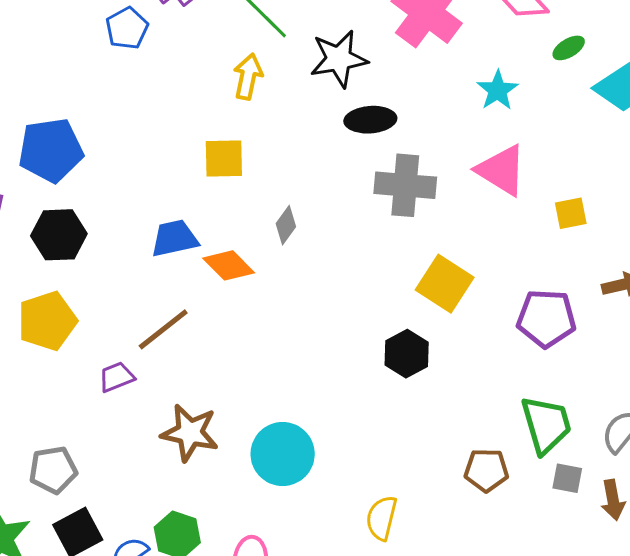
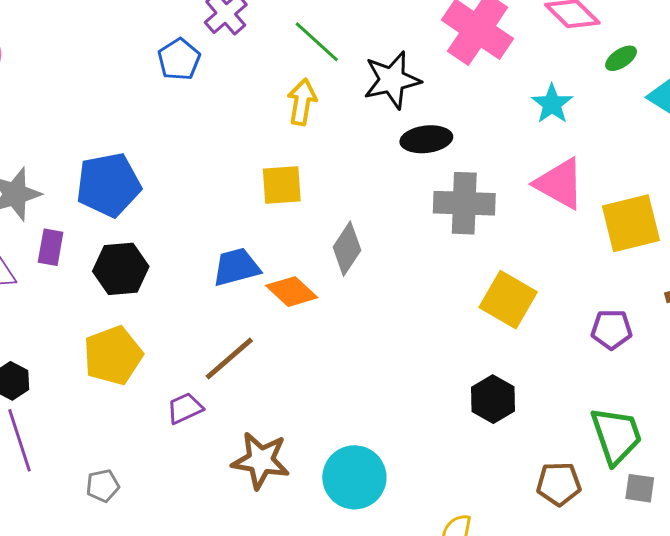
yellow square: (571, 213) -> (631, 223), size x1.8
gray diamond: (286, 225) -> (347, 249), size x1.4
purple pentagon: (546, 318) -> (612, 329), size x0.7
black hexagon: (407, 354) -> (493, 399), moved
gray pentagon: (53, 470) -> (103, 486), moved, size x0.7

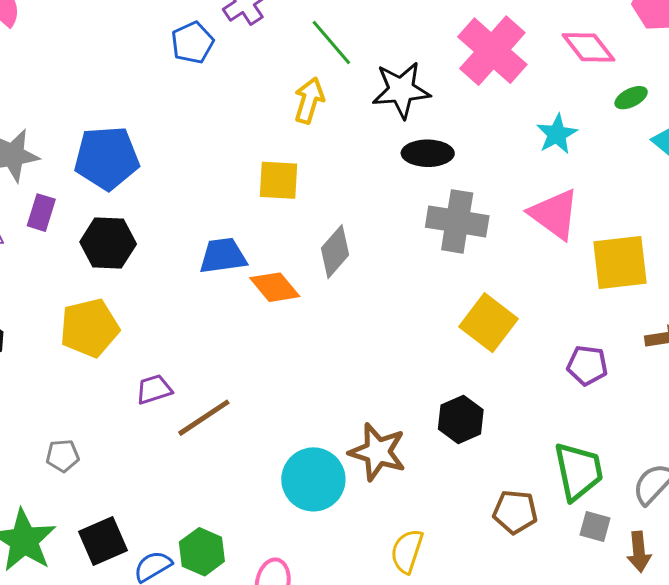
brown line: (229, 359) -> (204, 418), moved
brown star: (261, 460) -> (378, 452), moved

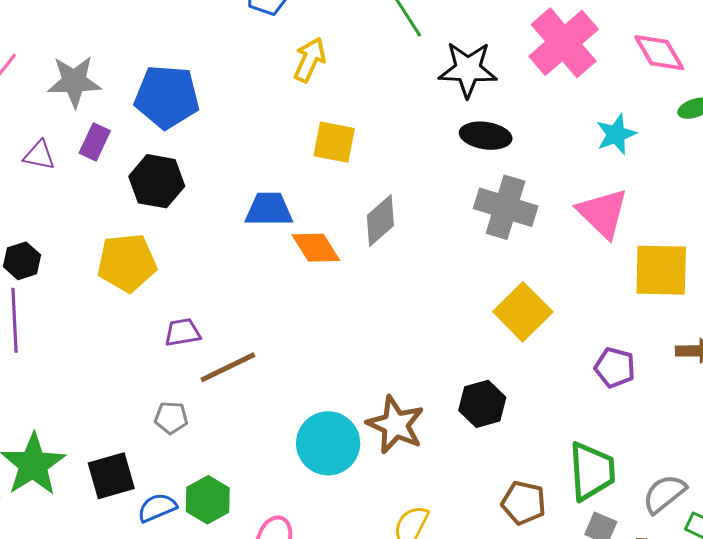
yellow arrow: (309, 100) -> (310, 60), moved
gray pentagon: (63, 456) -> (171, 418), moved

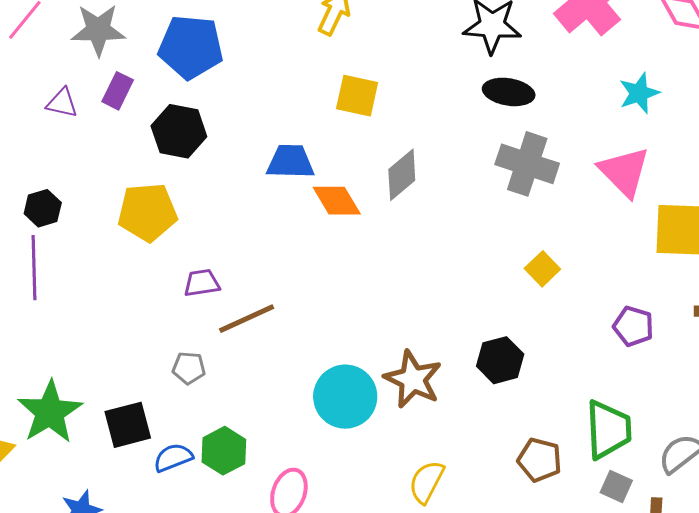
yellow square: (523, 312) -> (542, 269), size x0.6

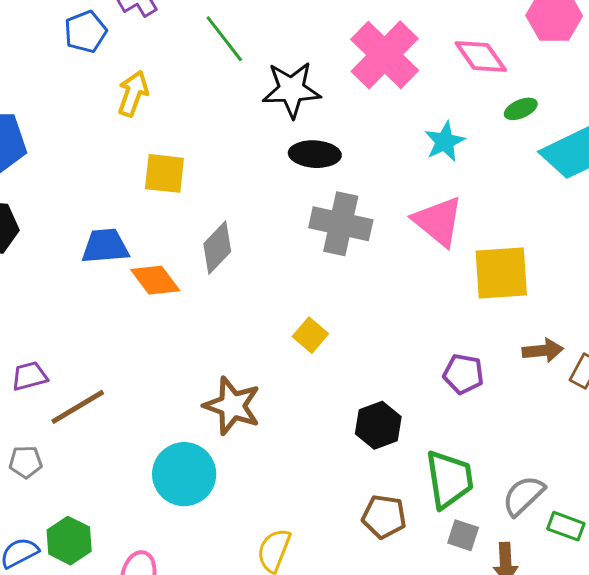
yellow square: (542, 269) -> (310, 335), moved
black hexagon: (500, 360) -> (378, 425), moved
brown star: (413, 379) -> (232, 406), moved

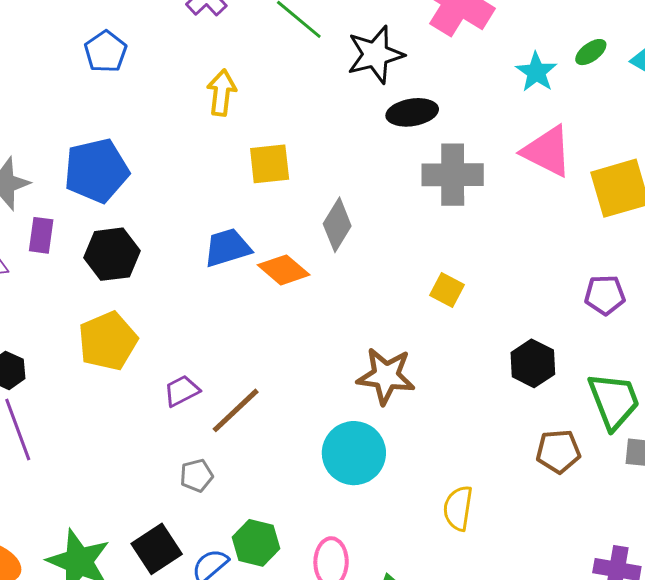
blue pentagon: (85, 32) -> (106, 52), moved
green ellipse: (521, 109) -> (591, 52), moved

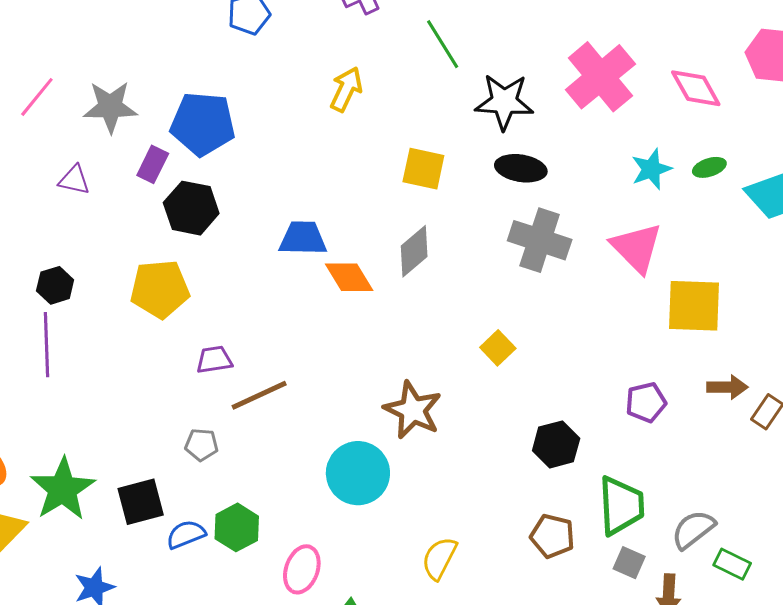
yellow square: (270, 164) -> (423, 169), moved
purple rectangle: (41, 235) -> (153, 164), moved
purple pentagon: (605, 295) -> (646, 402), turned -30

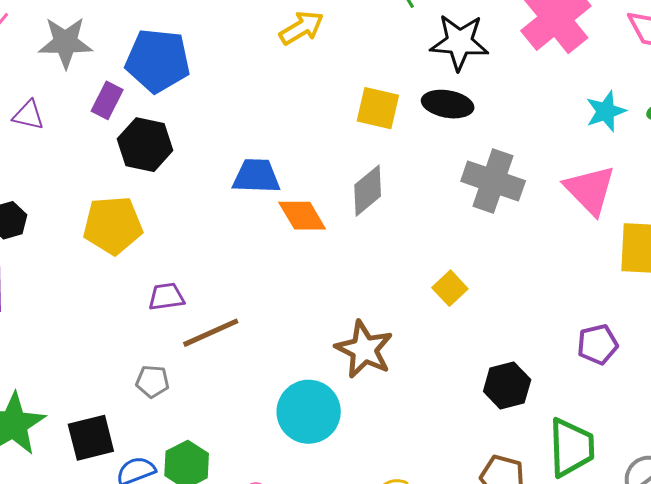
yellow arrow: (346, 89) -> (302, 28), turned 33
black ellipse: (521, 168) -> (448, 104), moved

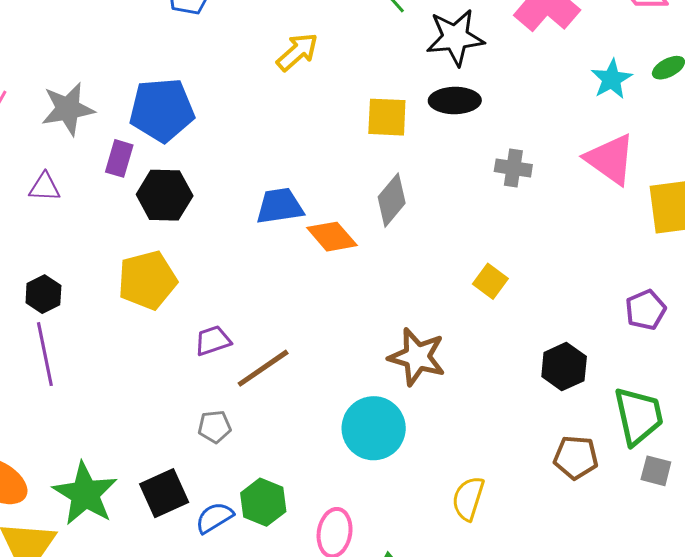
gray cross: (493, 181) -> (513, 168), size x0.6

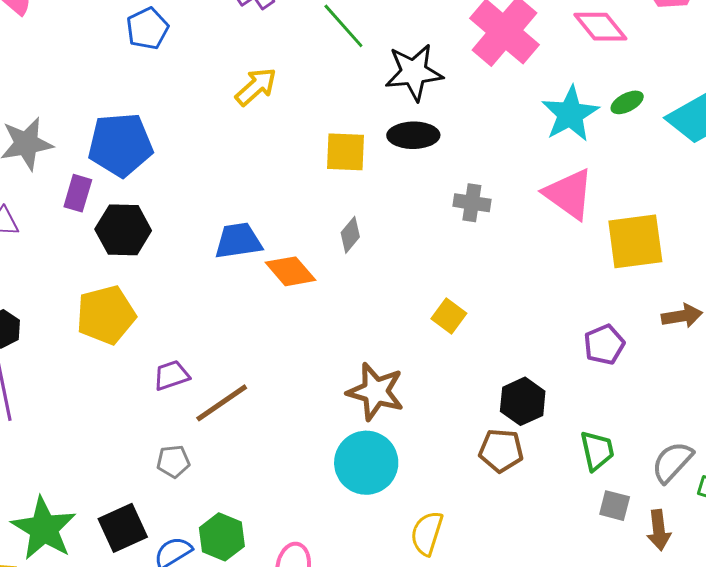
cyan star: (612, 79) -> (570, 114), size x1.4
gray diamond: (392, 200) -> (350, 235), size x0.7
green trapezoid: (639, 416) -> (597, 451), size x0.7
cyan circle: (374, 428) -> (366, 463), moved
brown pentagon: (576, 457) -> (501, 451), moved

